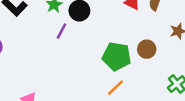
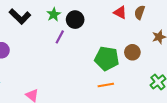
orange line: (115, 88) -> (106, 85), turned 35

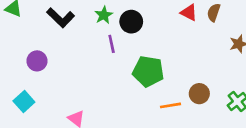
purple line: (60, 37) -> (112, 44), turned -40
brown circle: (132, 52) -> (199, 94), moved
green pentagon: (107, 58) -> (148, 71), moved

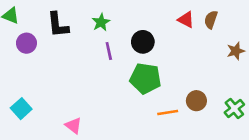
black L-shape: (61, 18) -> (58, 25), turned 40
black circle: (131, 22) -> (143, 42), moved
purple circle: (37, 61) -> (26, 43), moved

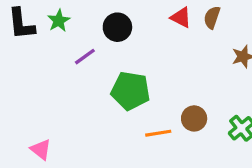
green star: (101, 22) -> (59, 21), moved
black circle: (143, 42) -> (117, 27), moved
purple line: (109, 51) -> (85, 57), turned 66

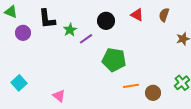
red triangle: (181, 17) -> (137, 15), moved
green star: (59, 21) -> (70, 30), moved
brown circle: (194, 118) -> (153, 93), moved

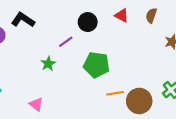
black L-shape: (47, 19) -> (23, 20), turned 130
green star: (70, 30) -> (48, 64), moved
brown circle: (153, 93) -> (139, 101), size x1.5

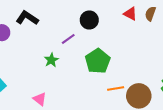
red triangle: (122, 15) -> (130, 14), moved
green pentagon: (96, 65) -> (98, 61), turned 30

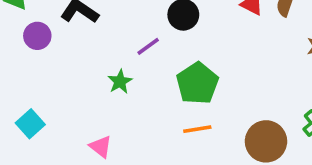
orange line: (116, 88) -> (197, 129), moved

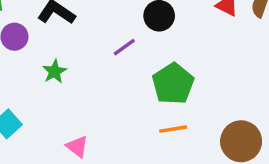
green star: (120, 82) -> (55, 72), moved

